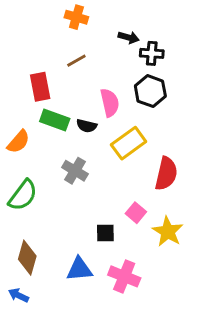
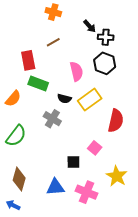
black arrow: (129, 37) -> (90, 26), turned 32
black semicircle: (87, 126) -> (64, 99), moved
yellow star: (168, 232) -> (117, 176), moved

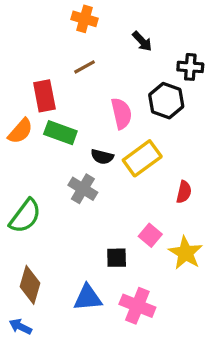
black cross: (106, 37) -> (190, 67), moved
orange semicircle: (13, 99) -> (20, 131), moved
red semicircle: (116, 121) -> (184, 192), size x0.6
yellow star: (117, 176) -> (185, 253), moved

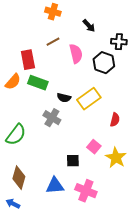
pink semicircle: (121, 113) -> (76, 54), moved

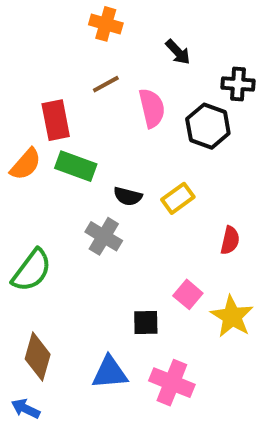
yellow rectangle: (89, 99) -> (178, 198), size x0.7

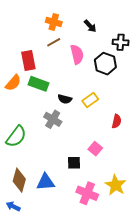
orange cross: (106, 24) -> (54, 22), moved
yellow star: (232, 316) -> (116, 185), moved
blue triangle: (110, 373) -> (46, 182), moved

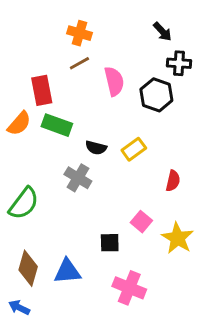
black arrow: (90, 26) -> (162, 32), moved
yellow star: (116, 185) -> (177, 238), moved

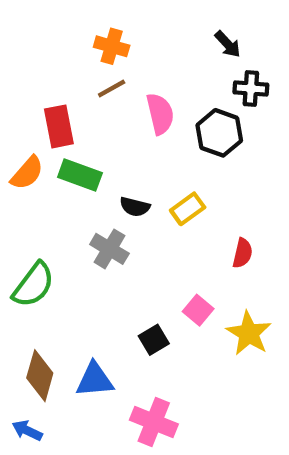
black square: (110, 243) -> (154, 340), turned -30
pink cross: (129, 288) -> (154, 422), moved

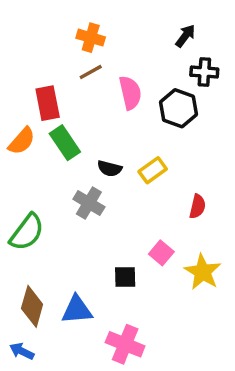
black arrow: (228, 44) -> (185, 36), turned -100
green rectangle: (80, 175) -> (65, 143), turned 36
black square: (154, 340) -> (125, 277), turned 30

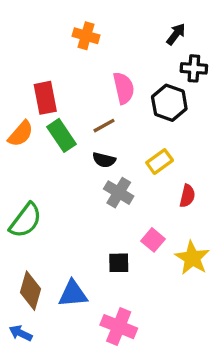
brown line: (91, 72) -> (104, 126), moved
yellow rectangle: (153, 170) -> (160, 162), moved
gray cross: (89, 203) -> (119, 193), moved

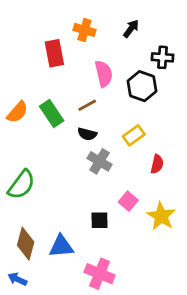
black arrow: (176, 34) -> (131, 29), moved
orange cross: (86, 36) -> (84, 30), moved
red rectangle: (45, 98) -> (54, 53), moved

